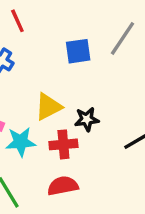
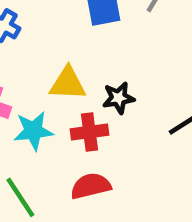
yellow triangle: (48, 107) -> (68, 83), turned 32

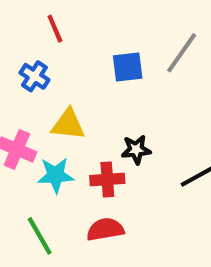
yellow triangle: (68, 83) -> (68, 124), moved

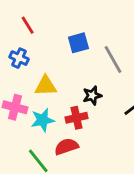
gray line: (182, 53) -> (113, 60), moved, turned -56
red semicircle: (105, 229) -> (66, 147), moved

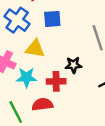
blue square: (78, 43) -> (52, 19), moved
blue cross: (19, 58) -> (17, 20), size x1.5

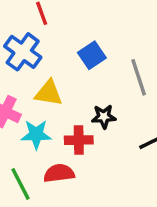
blue square: (52, 19) -> (92, 55), moved, turned -30

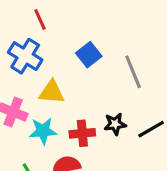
black star: (104, 117) -> (115, 124), moved

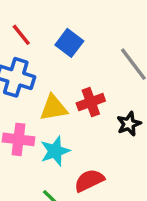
blue square: (89, 55) -> (69, 43), moved
red cross: (82, 133) -> (91, 102), moved

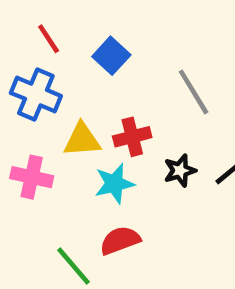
cyan star: (55, 151) -> (114, 184), moved

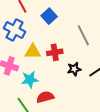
cyan star: (114, 184) -> (30, 80), moved

